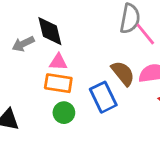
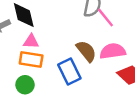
green circle: (64, 113) -> (25, 85), moved

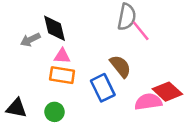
pink semicircle: (113, 51) -> (148, 102), moved
green circle: (25, 85) -> (54, 112), moved

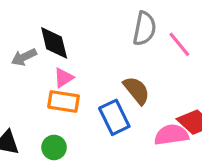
pink line: (141, 31) -> (179, 44), moved
pink triangle: (62, 56) -> (64, 78), turned -36

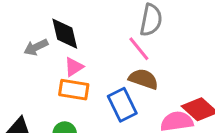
pink line: (179, 44) -> (139, 49), moved
brown semicircle: (137, 90) -> (143, 79), turned -32

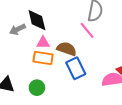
pink triangle: (74, 67) -> (43, 43), turned 32
brown semicircle: (143, 79) -> (67, 49), moved

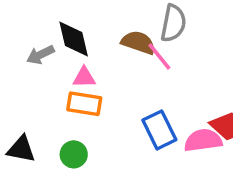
brown semicircle: (67, 49) -> (138, 42), moved
blue rectangle: (76, 68) -> (159, 130), moved

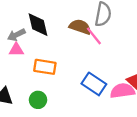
pink triangle: (84, 77) -> (16, 50), moved
blue rectangle: (159, 130) -> (94, 84), turned -30

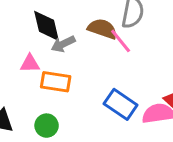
gray arrow: (16, 35) -> (63, 44), moved
pink triangle: (16, 50) -> (30, 64), moved

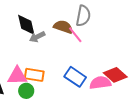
pink triangle: (30, 64) -> (17, 76), moved, size x1.5
orange rectangle: (56, 82) -> (34, 75), moved

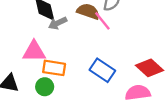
pink triangle: (17, 76) -> (34, 51), moved
pink semicircle: (100, 83) -> (138, 93), moved

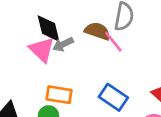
pink triangle: (34, 51) -> (42, 50), moved, turned 45

